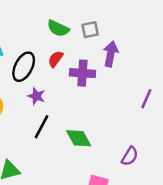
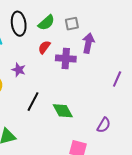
green semicircle: (58, 28) -> (46, 23), turned -66
black ellipse: (24, 67) -> (19, 24), moved, turned -35
purple star: (36, 96) -> (19, 70), moved

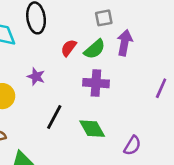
green semicircle: (46, 23) -> (95, 49), moved
purple cross: (66, 58) -> (96, 83), moved
purple semicircle: (104, 125) -> (132, 146), moved

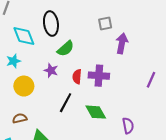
red semicircle: (69, 48) -> (77, 77), moved, turned -32
green semicircle: (95, 49) -> (66, 49), moved
purple semicircle: (132, 146) -> (128, 126), turned -42

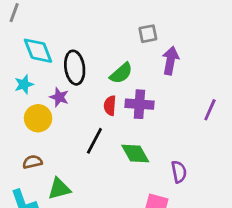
black ellipse: (51, 24) -> (75, 68), moved
green semicircle: (66, 49) -> (121, 73), moved
purple star: (51, 70) -> (59, 97), moved

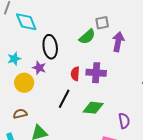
cyan diamond: (38, 51) -> (26, 22), moved
green semicircle: (121, 73) -> (87, 37), moved
green diamond: (135, 153) -> (93, 108), turned -55

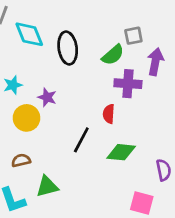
black ellipse: (50, 47) -> (68, 48), moved
purple cross: (96, 73) -> (128, 84), moved
red semicircle: (75, 74) -> (109, 114), moved

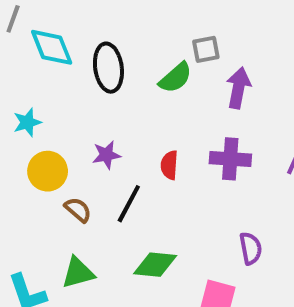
purple cross: (128, 84) -> (230, 159), moved
purple star: (47, 97) -> (106, 155), moved, turned -30
green diamond: (121, 152) -> (155, 265), moved
brown semicircle: (21, 160) -> (78, 210), moved, turned 54

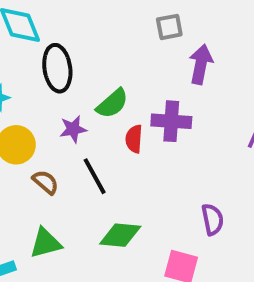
black ellipse: (108, 68) -> (57, 68), moved
green semicircle: (175, 78) -> (112, 104), moved
purple cross: (230, 159) -> (171, 121), moved
black line: (129, 204) -> (95, 176), turned -57

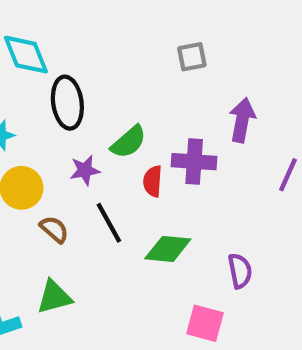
purple arrow: (201, 64) -> (242, 120), moved
green diamond: (120, 235) -> (168, 249), moved

